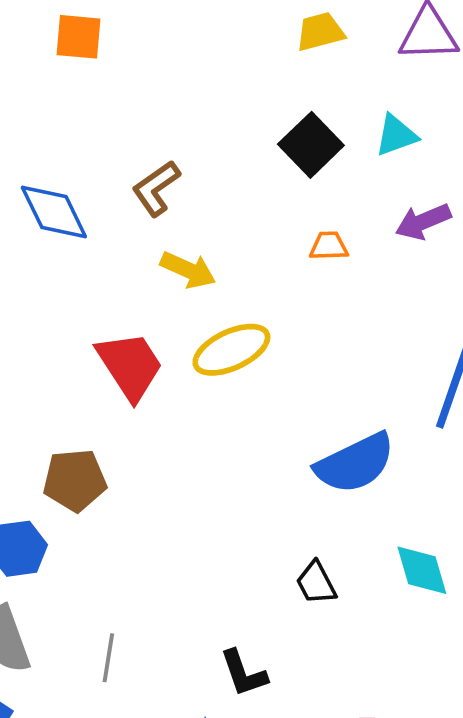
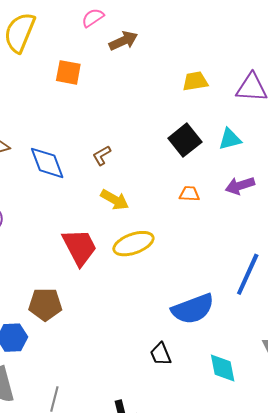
brown L-shape: (156, 188) -> (102, 155), size x0.7
black trapezoid: (316, 583) -> (161, 354), moved

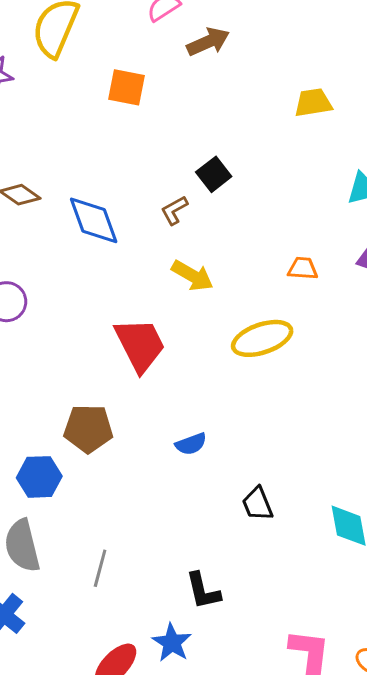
black square: (185, 140) -> (214, 174), moved, size x0.7
yellow ellipse: (133, 244) -> (262, 338), moved
blue semicircle: (193, 309) -> (191, 444), moved, size x0.5

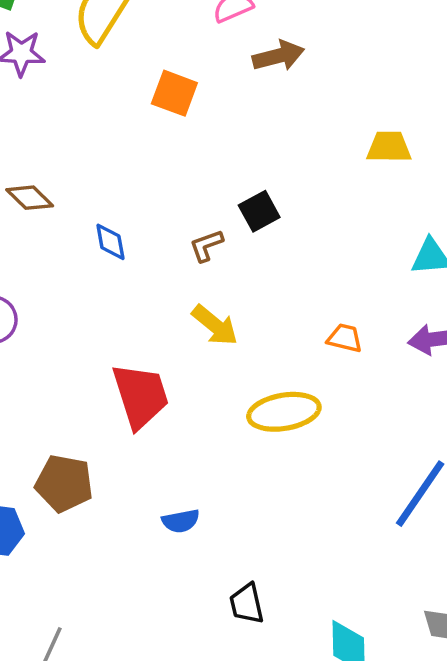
blue diamond: (94, 220) -> (110, 242), size x0.6

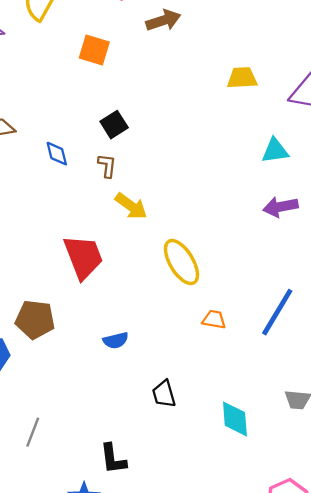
black square: (259, 211) -> (114, 125), moved
brown L-shape: (206, 246) -> (107, 166), moved, turned 120
orange trapezoid: (345, 338) -> (214, 319), moved
yellow ellipse: (284, 412) -> (181, 262), turned 72

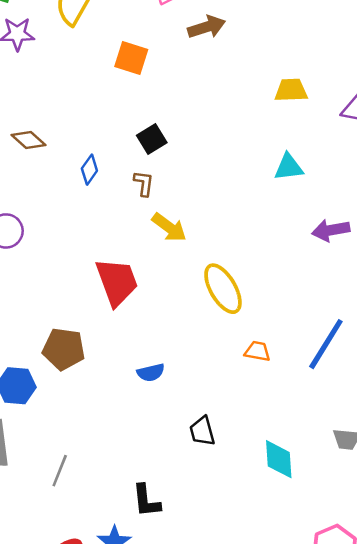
cyan triangle: (275, 151) -> (289, 167), moved
blue diamond: (57, 154) -> (89, 170), turned 48

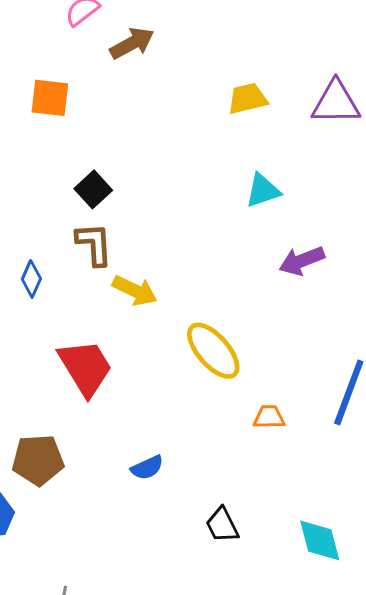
blue diamond: (89, 170) -> (31, 279), moved
brown L-shape: (144, 183) -> (94, 244), size x1.4
purple arrow: (331, 230) -> (302, 261), moved

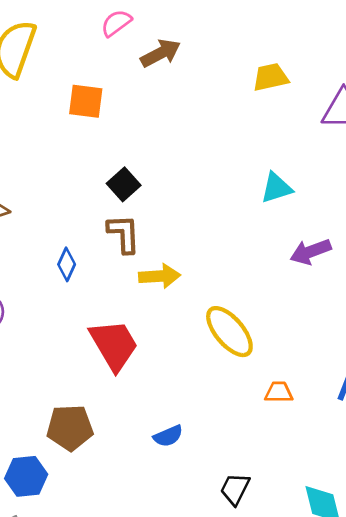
yellow trapezoid: (247, 99) -> (271, 77), moved
yellow arrow: (135, 291) -> (160, 276), turned -30
black trapezoid: (222, 525) -> (235, 489), turned 52

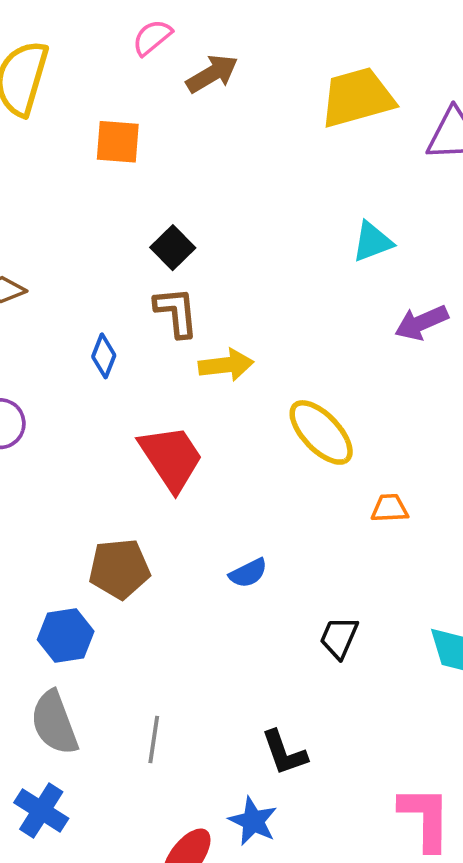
yellow trapezoid: (271, 77) -> (357, 97), size x1.6

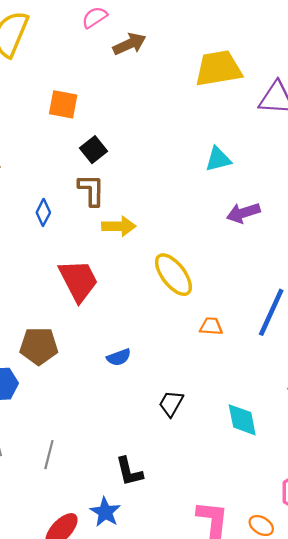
orange square: (118, 142) -> (63, 104), moved

